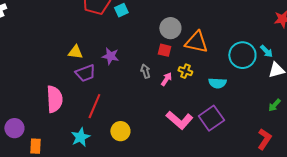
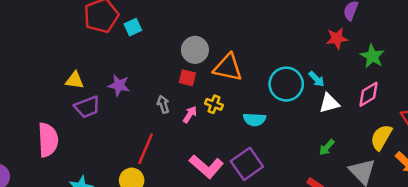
red line: (94, 106) -> (146, 149), moved

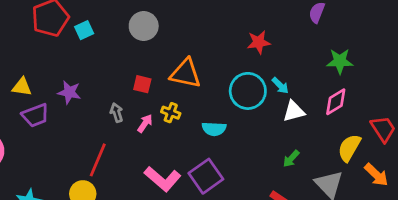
red star: (337, 38) -> (259, 42), moved
gray circle: (195, 50) -> (144, 26), moved
green star: (372, 56) -> (340, 61), turned -30

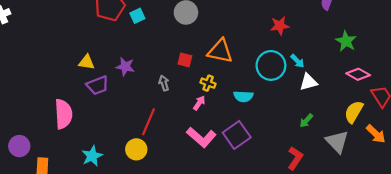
green star: (340, 61) -> (346, 41), turned 30
pink diamond: (336, 102) -> (358, 74), moved, turned 60
pink arrow: (145, 123) -> (199, 103), moved

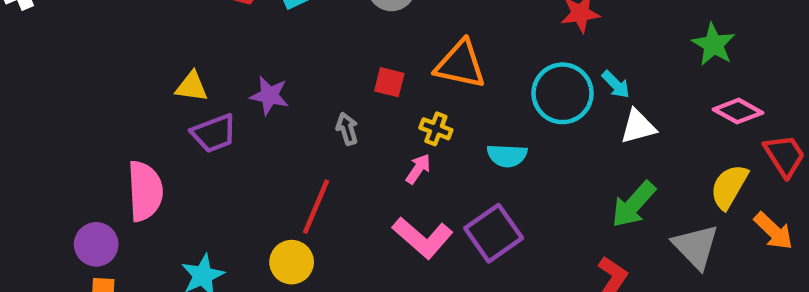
green arrow: (306, 121) -> (634, 204), size x1.6
purple circle: (19, 146) -> (96, 244), moved

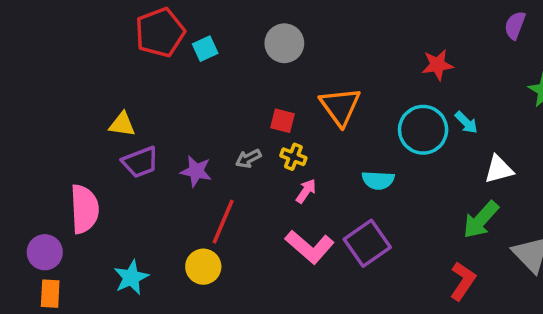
orange triangle: (460, 64) -> (340, 106), turned 42
purple star: (269, 96) -> (196, 171), moved
white triangle: (638, 127) -> (499, 169), moved
gray arrow: (347, 129) -> (248, 159), turned -100
yellow cross: (436, 129) -> (293, 157), moved

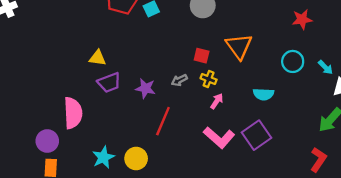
cyan arrow: (466, 123) -> (325, 67), moved
cyan circle: (423, 130) -> (293, 61), size x0.7
yellow circle: (203, 267) -> (136, 158), moved

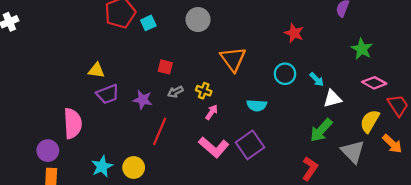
red star: (302, 19) -> (294, 33), turned 30
red square: (202, 56) -> (165, 67), moved

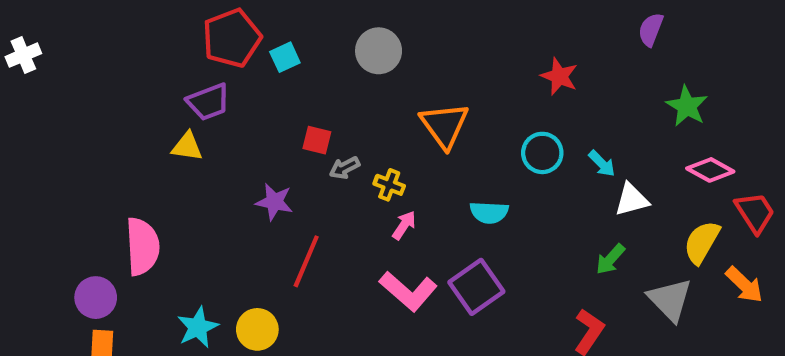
gray arrow: (175, 92) -> (345, 168), moved
purple trapezoid: (108, 94) -> (208, 102), moved
green arrow: (321, 130) -> (610, 259), size x0.7

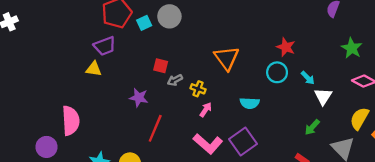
gray circle: (379, 51) -> (169, 16), moved
red star: (559, 76) -> (286, 47), moved
white triangle: (632, 200) -> (323, 96), turned -42

